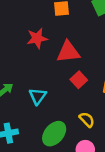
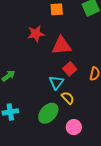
cyan triangle: (38, 96) -> (56, 82), moved
yellow semicircle: (87, 120) -> (68, 98), moved

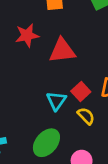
red square: (70, 69) -> (81, 91), moved
yellow semicircle: (68, 98) -> (86, 116), moved

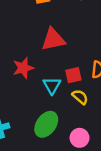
red star: (27, 35) -> (23, 68), moved
red square: (81, 91) -> (73, 75), turned 35

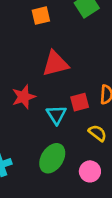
yellow semicircle: (80, 97) -> (98, 133), moved

